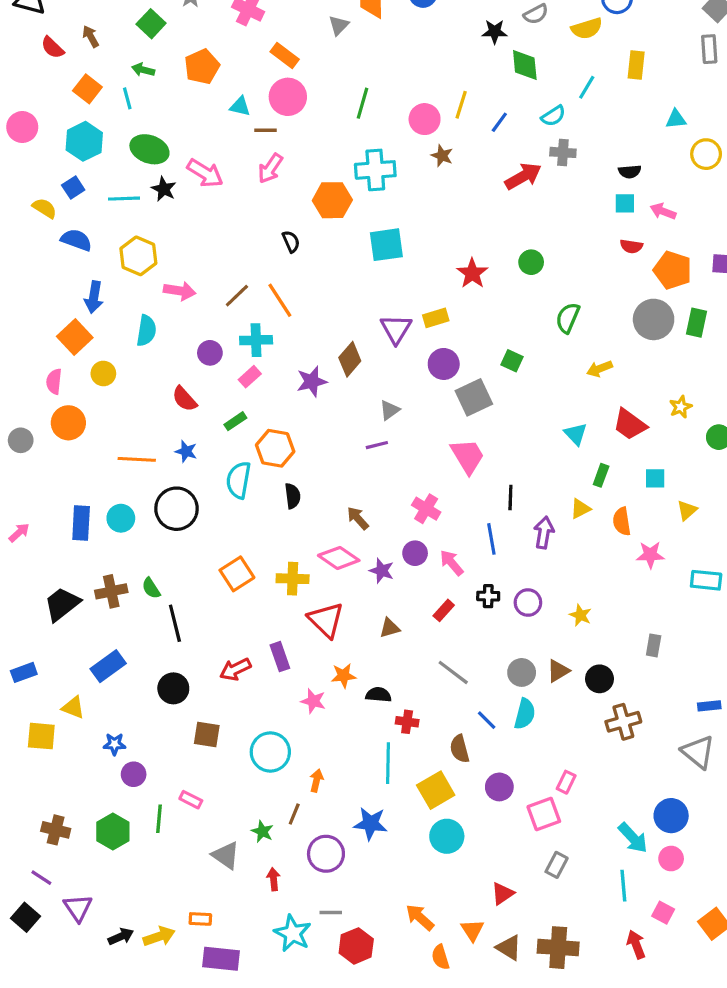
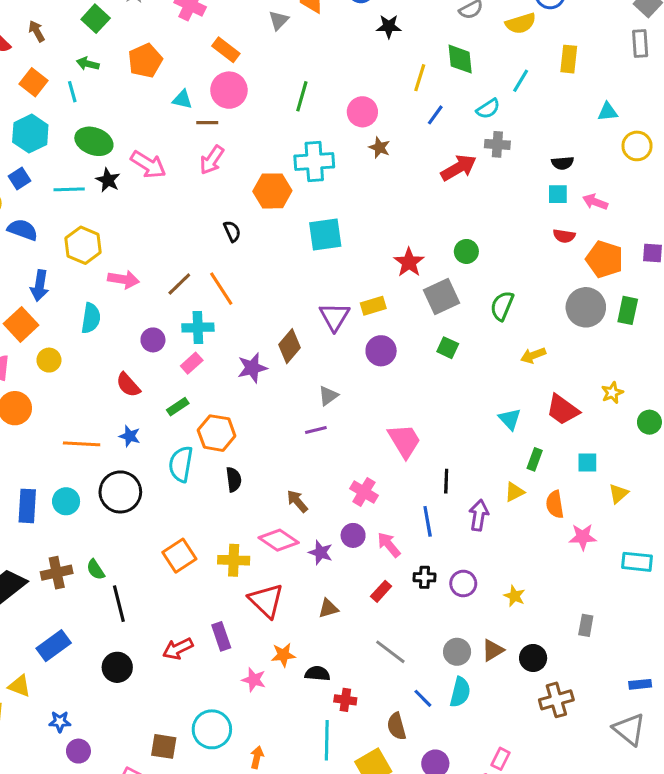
black star: (495, 32) -> (389, 26), moved
yellow line: (461, 105) -> (420, 78), moved
gray square: (474, 397) -> (442, 296), moved
brown square: (207, 734) -> (164, 746), moved

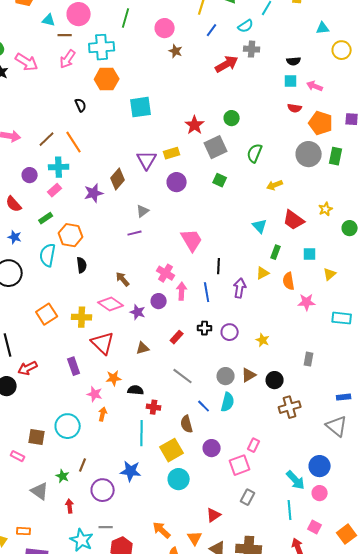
cyan cross: (314, 161) -> (102, 47), moved
pink arrow: (389, 545) -> (182, 291), moved, turned 42
red arrow: (178, 649) -> (28, 368), moved
orange arrow: (257, 757) -> (103, 414), moved

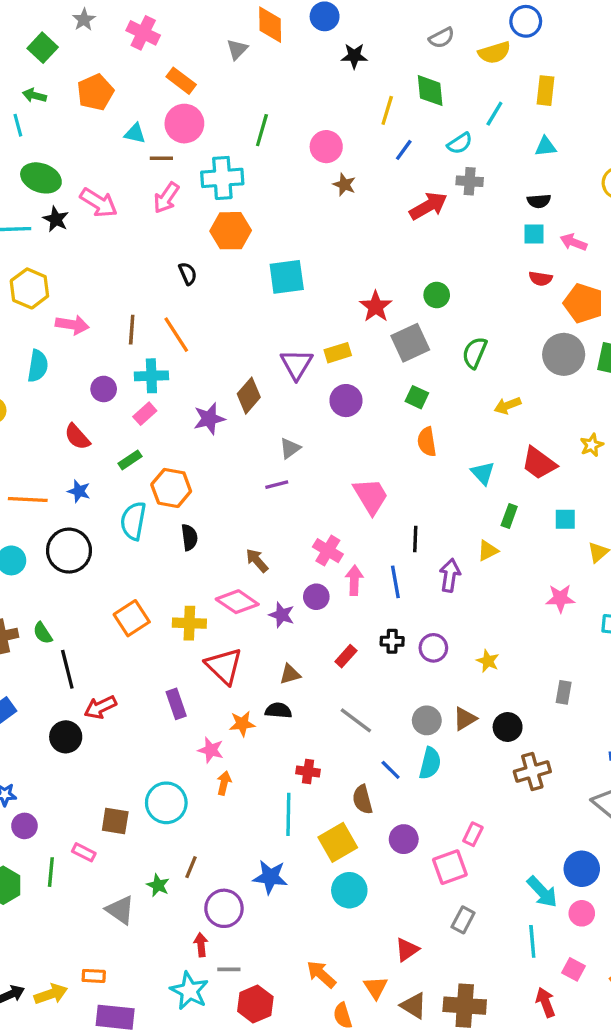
cyan triangle: (323, 28) -> (545, 147), moved
brown line: (47, 139) -> (132, 330), turned -42
orange semicircle: (289, 281) -> (427, 442), moved
black semicircle: (136, 390) -> (278, 711), moved
red arrow: (70, 506) -> (201, 945), moved

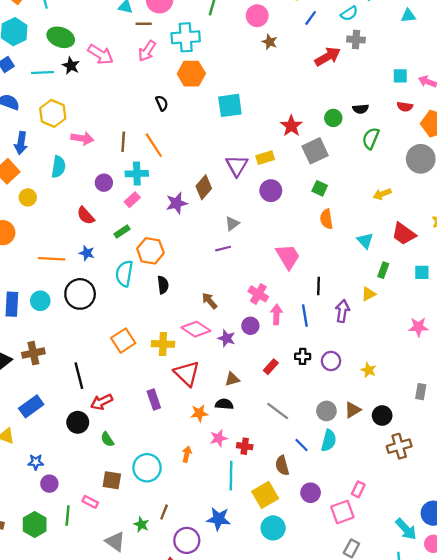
black semicircle: (539, 201) -> (361, 109), moved
green semicircle: (475, 353) -> (371, 138), moved
green semicircle: (43, 633) -> (107, 439), moved
pink star: (211, 750) -> (219, 438), moved, turned -30

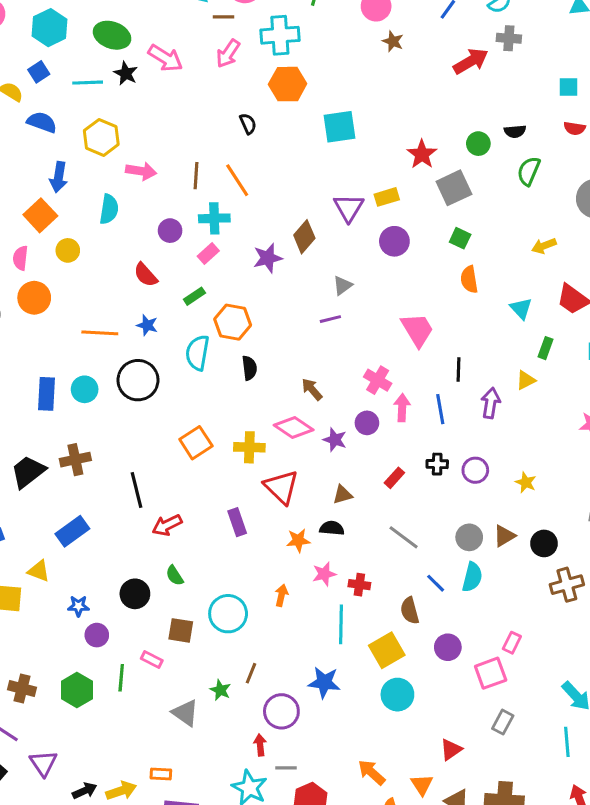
black circle: (78, 422) -> (135, 594), moved

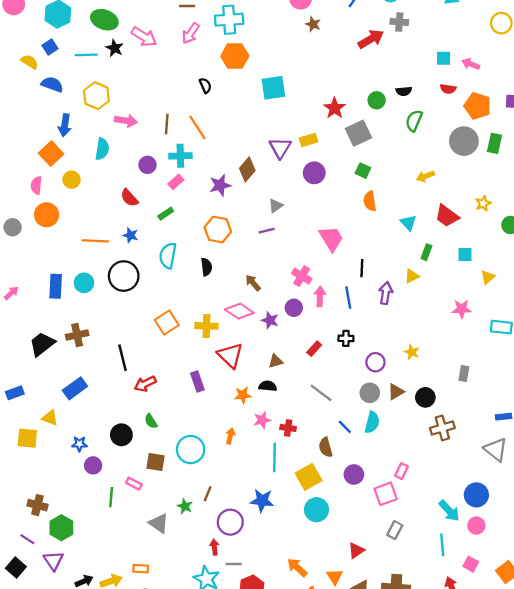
orange hexagon: (233, 322) -> (218, 230), moved
purple circle: (475, 470) -> (375, 362), moved
green hexagon: (77, 690) -> (61, 528), moved

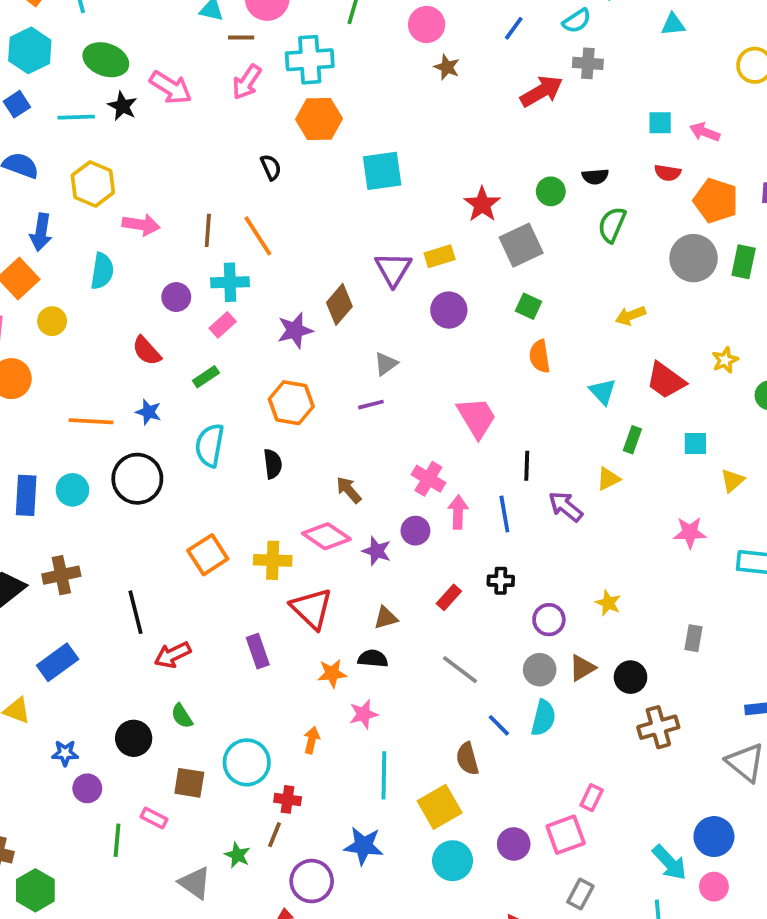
purple arrow: (386, 293) -> (566, 507), turned -60
red cross: (288, 428) -> (288, 799), moved
purple circle: (354, 474) -> (514, 844), moved

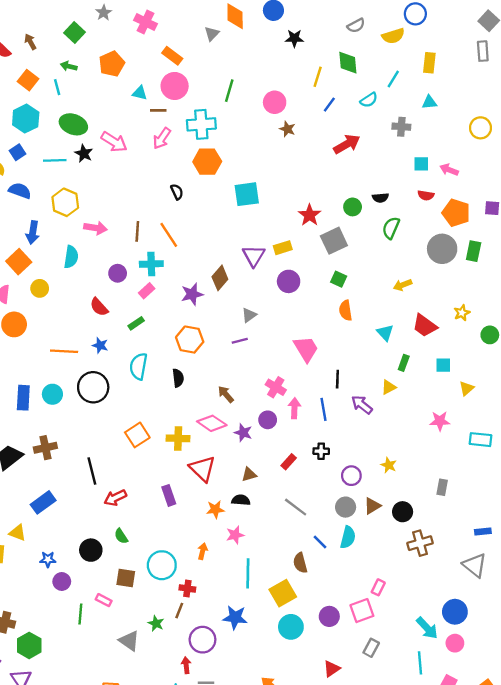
gray cross: (588, 63) -> (401, 127), moved

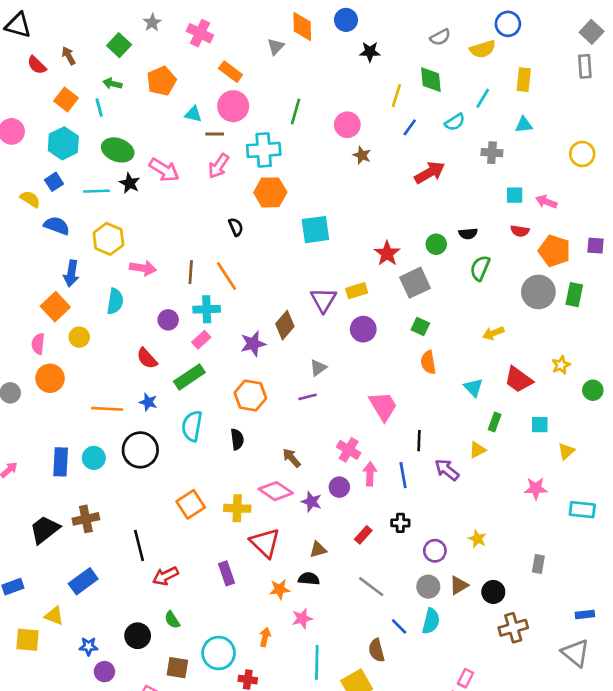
green rectangle: (136, 323) -> (189, 377), size x1.6

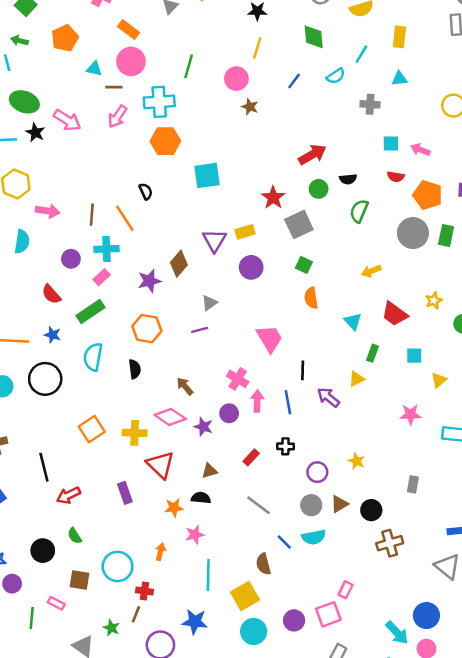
yellow line: (396, 96) -> (257, 48), moved
red arrow: (430, 173) -> (312, 155), moved
black semicircle: (236, 227) -> (146, 191), moved
cyan semicircle: (431, 621) -> (314, 537), turned 65

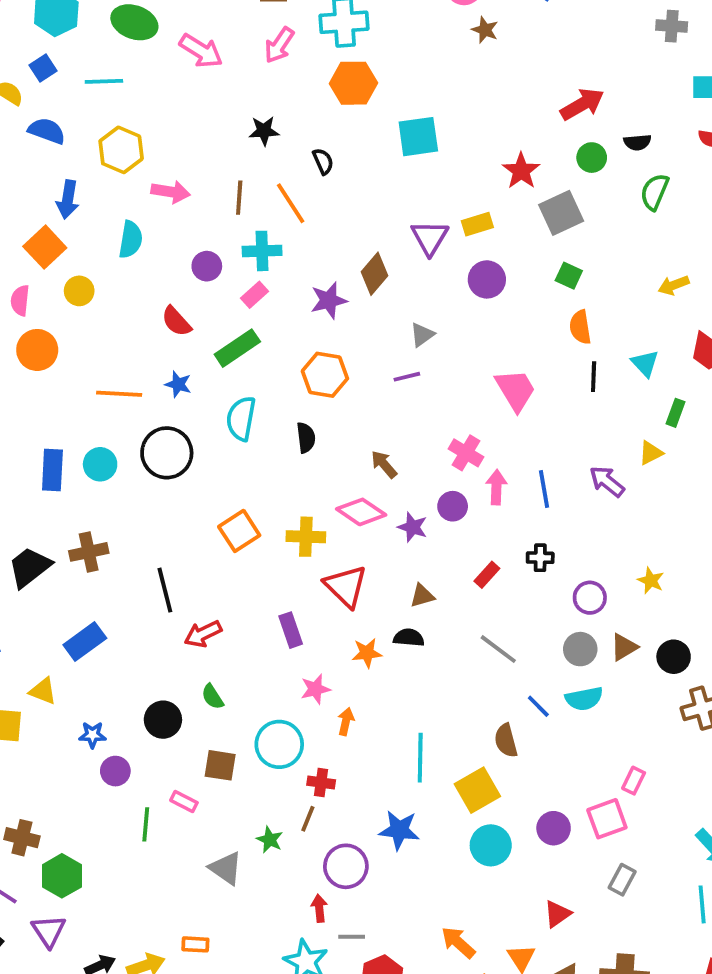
black star: (35, 133) -> (264, 131), moved, turned -30
black line: (303, 370) -> (594, 377), moved
pink star: (195, 535) -> (315, 689), moved

